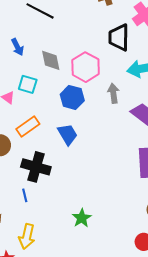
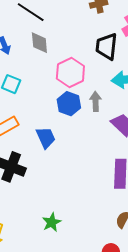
gray diamond: (51, 60) -> (39, 43), moved
blue hexagon: (72, 97) -> (69, 104), moved

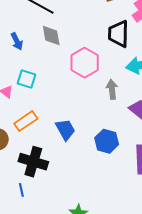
blue hexagon: (69, 104) -> (107, 141), moved

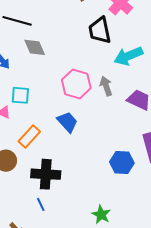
pink hexagon: (85, 63) -> (76, 84), moved
blue trapezoid: (65, 130) -> (67, 122), moved
blue hexagon: (107, 141) -> (122, 162), moved

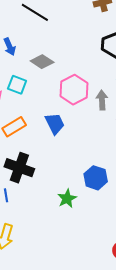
gray diamond: (35, 47) -> (42, 62), moved, turned -50
green star: (101, 215) -> (67, 199), moved

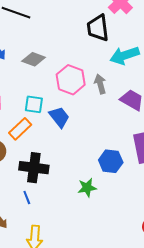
cyan square: (17, 85) -> (34, 104), moved
green star: (67, 199) -> (87, 188), turned 30

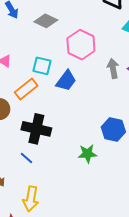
gray arrow: (100, 84) -> (113, 68), moved
blue trapezoid: (59, 117) -> (66, 81), turned 70
blue line: (27, 197) -> (27, 158), turned -32

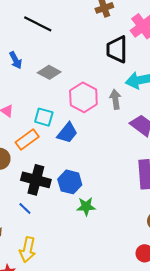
gray arrow: (113, 68) -> (115, 99), moved
blue hexagon: (113, 129) -> (70, 182), moved

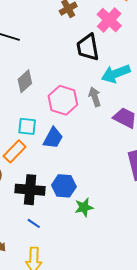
gray diamond: (49, 72) -> (25, 81), turned -60
blue line: (25, 209) -> (34, 223), moved

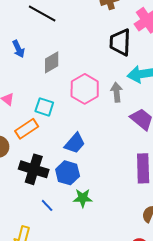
blue trapezoid: (53, 138) -> (75, 143), moved
blue line: (34, 223) -> (47, 205), moved

